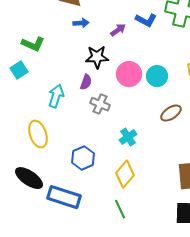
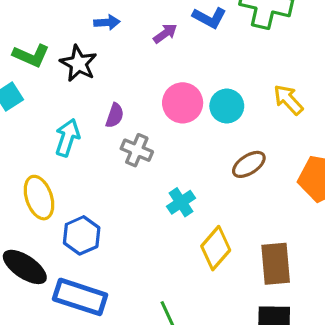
black star: (97, 57) -> (78, 63), moved, turned 30
blue hexagon: (83, 158) -> (82, 235), moved
yellow diamond: (125, 174) -> (216, 248), moved

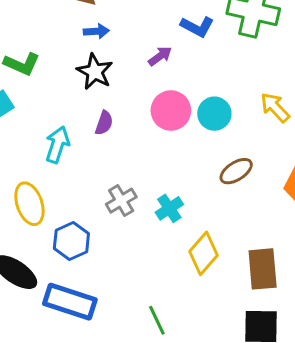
purple arrow: (165, 33) -> (160, 56), moved
black star: (78, 63) -> (95, 72), moved
gray cross: (137, 150) -> (121, 201), moved, turned 36

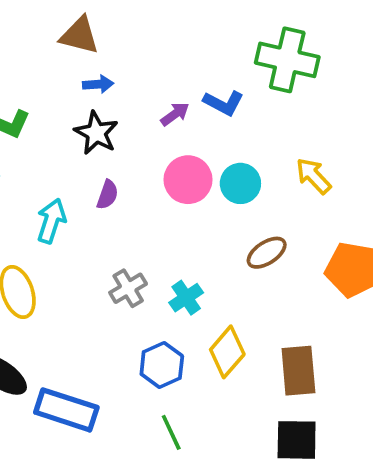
blue L-shape: (197, 27) -> (224, 103), moved
blue hexagon: (71, 241) -> (162, 365), moved

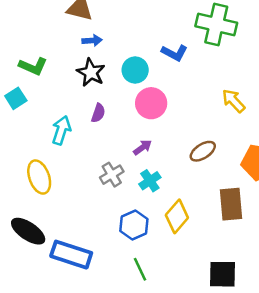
purple arrow: (175, 114) -> (143, 147), moved
cyan circle: (240, 183) -> (135, 70), moved
brown rectangle: (298, 371) -> (231, 204), moved

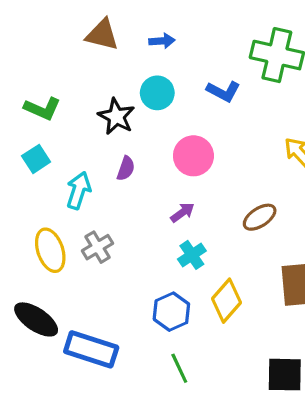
blue arrow: (92, 40) -> (162, 41), moved
cyan circle: (135, 70) -> (157, 93), moved
cyan square: (16, 98) -> (36, 159), moved
gray cross: (112, 175) -> (97, 247), moved

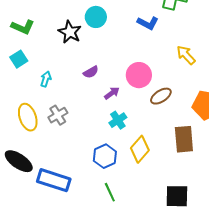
blue L-shape: (223, 91) -> (148, 23), moved
pink circle: (193, 156) -> (139, 75), moved
purple semicircle: (126, 168) -> (91, 72), moved, turned 42
cyan arrow: (79, 190) -> (46, 79), size x0.7

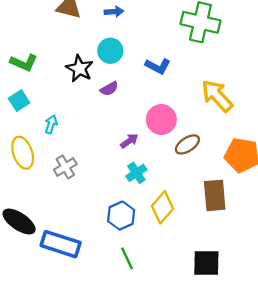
blue L-shape: (148, 23) -> (158, 66), moved
yellow arrow: (186, 55) -> (217, 96), size x1.4
purple semicircle: (91, 72) -> (109, 89), moved
yellow ellipse: (28, 117) -> (23, 153), moved

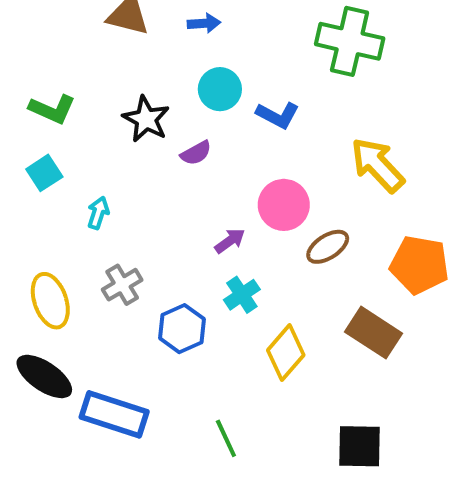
cyan circle: (110, 51) -> (220, 89), moved
yellow ellipse: (23, 153) -> (50, 301), moved
brown rectangle: (215, 195) -> (374, 333), turned -52
blue hexagon: (121, 216) -> (182, 329), moved

